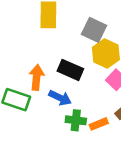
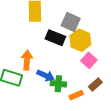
black rectangle: (70, 70) -> (55, 38), moved
green cross: (76, 120) -> (58, 84), moved

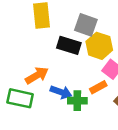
orange arrow: (27, 60) -> (37, 75), turned 60
orange rectangle: (76, 95) -> (98, 87), moved

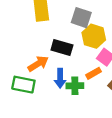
black rectangle: (69, 45) -> (62, 48), moved
blue arrow: (61, 92) -> (60, 78), turned 72

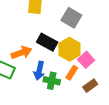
yellow hexagon: (94, 36) -> (69, 49), moved
orange rectangle: (94, 73) -> (72, 73), turned -40

